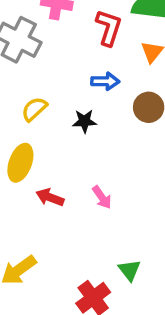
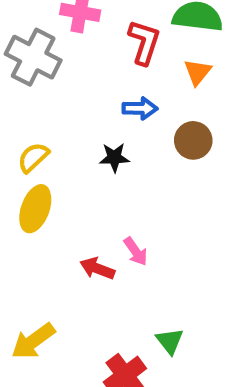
yellow semicircle: (34, 109) -> (33, 157), moved
red arrow: (50, 197) -> (97, 268), moved

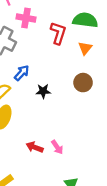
blue arrow: (140, 108) -> (22, 73), moved, turned -49
pink arrow: (136, 251) -> (57, 147), moved

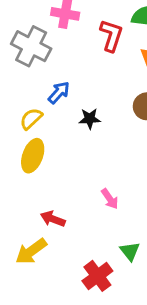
red arrow: (35, 147) -> (53, 219), moved

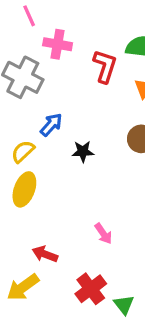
green triangle: (130, 251) -> (124, 305), moved
red cross: (97, 276) -> (91, 289), moved

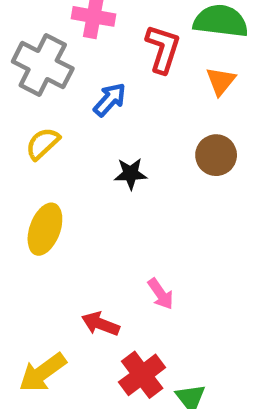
blue arrow: (51, 125) -> (110, 100), moved
yellow semicircle: (23, 152) -> (43, 144), moved
red arrow: (45, 254) -> (100, 324), moved

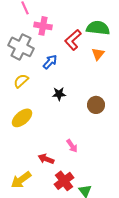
red L-shape: (163, 49) -> (73, 40), turned -150
brown circle: (216, 155) -> (96, 105), moved
yellow ellipse: (45, 229) -> (22, 118), turned 30

